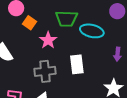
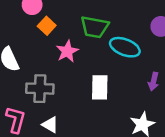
gray cross: (45, 71) -> (40, 89), moved

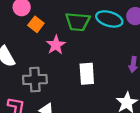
cyan ellipse: (125, 47) -> (109, 19), moved

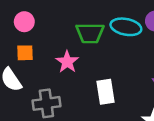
orange square: (36, 24) -> (25, 53), moved, turned -35

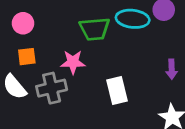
pink star: (67, 62) -> (73, 62), turned -30
gray cross: (46, 103) -> (52, 88), moved

